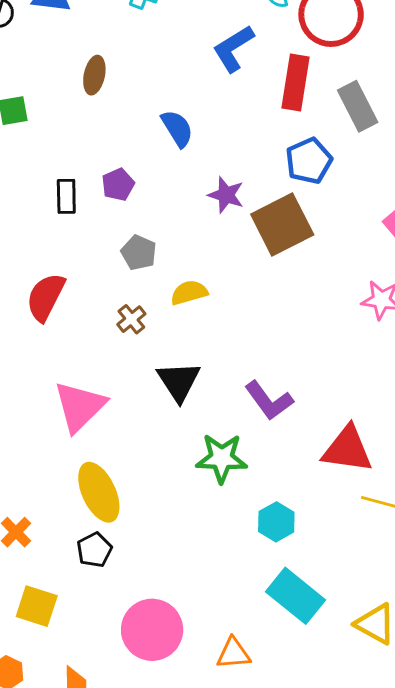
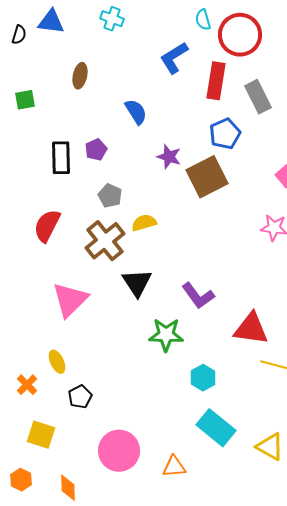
black rectangle: (66, 196) -> (61, 158), size x1.4
brown cross: (131, 319) -> (105, 241), size x2.0
yellow ellipse: (99, 492) -> (57, 362), moved, size x0.6

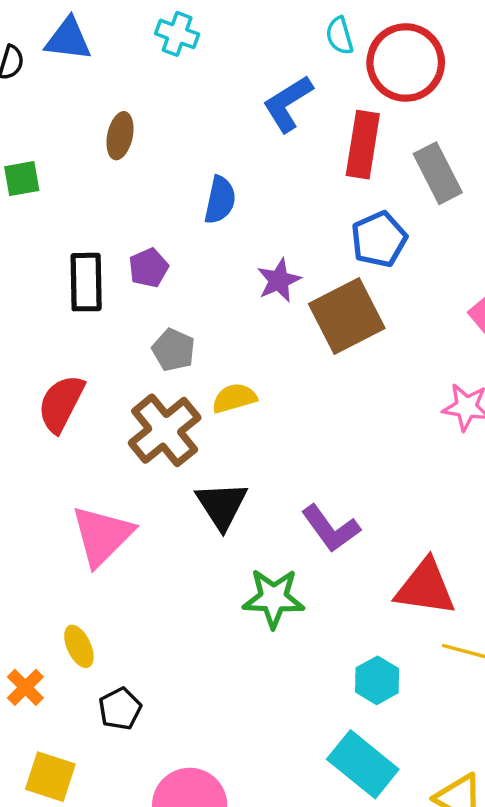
blue semicircle: (136, 112) -> (220, 200), turned 44
purple star: (169, 157) -> (279, 280), turned 30
cyan hexagon: (203, 378) -> (377, 680), moved

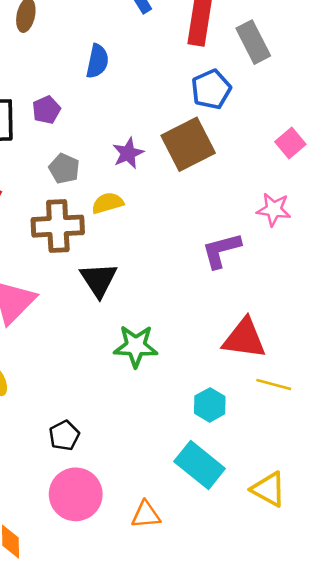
purple star: (279, 280) -> (128, 153), moved
brown cross: (165, 430) -> (58, 226), turned 36
purple L-shape: (331, 529) -> (221, 250), moved, turned 111
black pentagon: (120, 709) -> (64, 436), moved

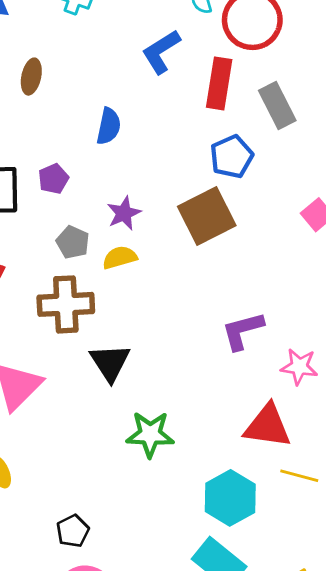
purple star: (128, 153) -> (124, 213), moved
yellow semicircle: (108, 203) -> (120, 257), moved
pink star: (274, 209) -> (299, 367), moved
cyan hexagon: (210, 405) -> (230, 498), size x1.5

